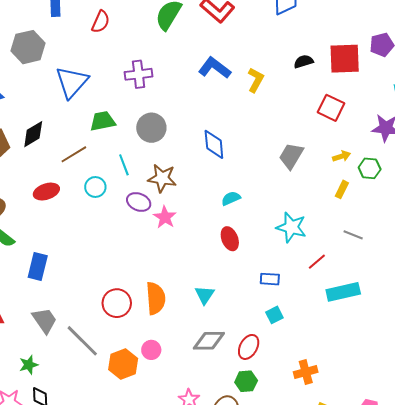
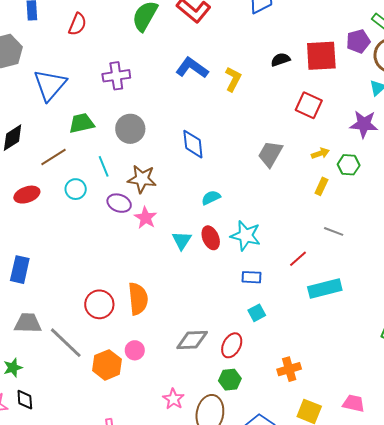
cyan star: (291, 227) -> (246, 236), moved
cyan triangle: (205, 295) -> (182, 240), moved
gray trapezoid: (45, 320) -> (28, 323), turned -52

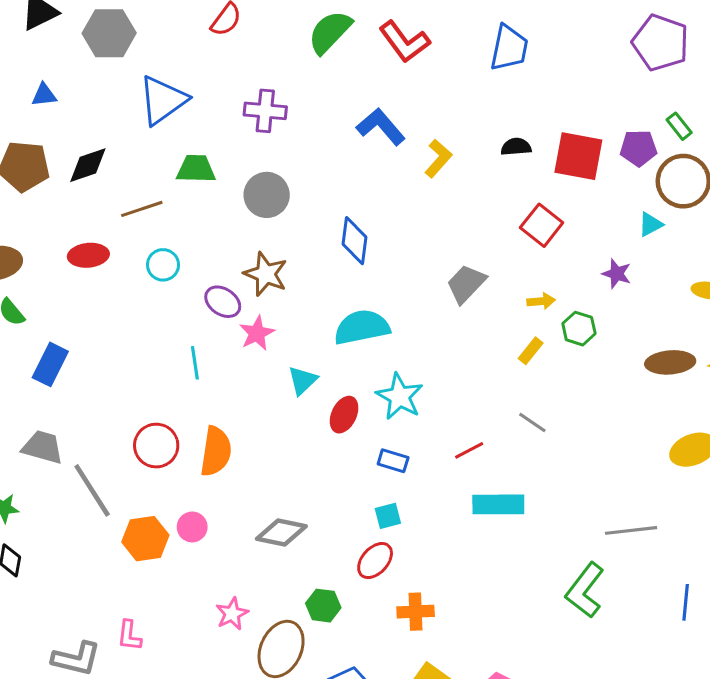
purple star: (364, 124) -> (617, 274), size x0.7
cyan line: (104, 166) -> (195, 363), moved
cyan semicircle: (211, 198) -> (362, 327), size x1.8
red ellipse: (211, 238) -> (344, 415), moved, turned 35
red ellipse: (232, 345) -> (375, 561), moved

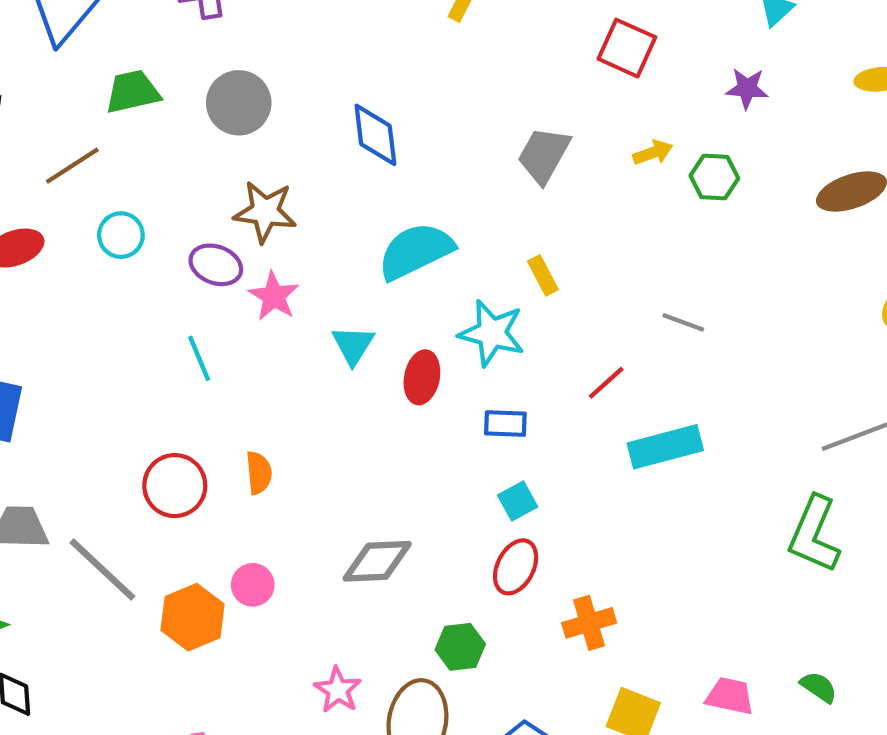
yellow rectangle: (531, 351) -> (543, 275), moved, turned -52
orange semicircle: (216, 451) -> (259, 473), size x0.6

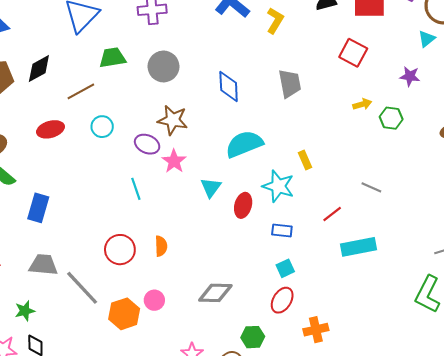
gray trapezoid: (544, 155) -> (290, 83), moved, turned 136

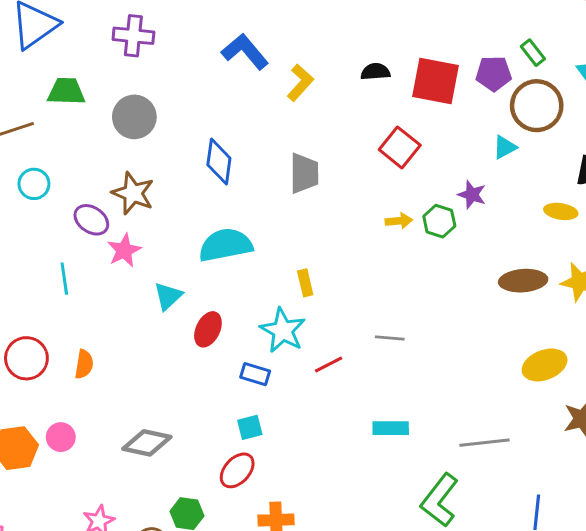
green hexagon: (391, 118) -> (439, 221), moved
cyan star: (278, 186) -> (283, 330), moved
gray line: (371, 187) -> (390, 338), turned -30
cyan rectangle: (359, 247) -> (391, 428), moved, size x0.7

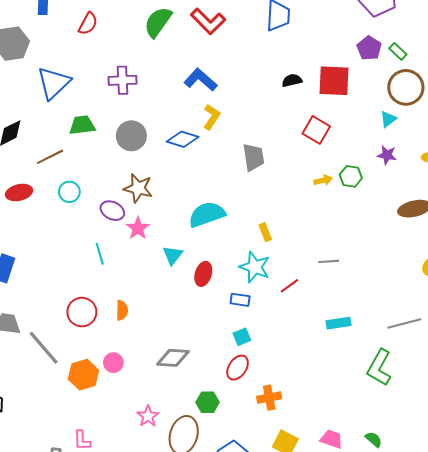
purple pentagon: (494, 74) -> (369, 48), moved, turned -30
yellow L-shape: (300, 83) -> (212, 117), moved
blue diamond: (219, 162) -> (183, 139), moved, turned -72
purple star: (472, 195) -> (387, 155), moved

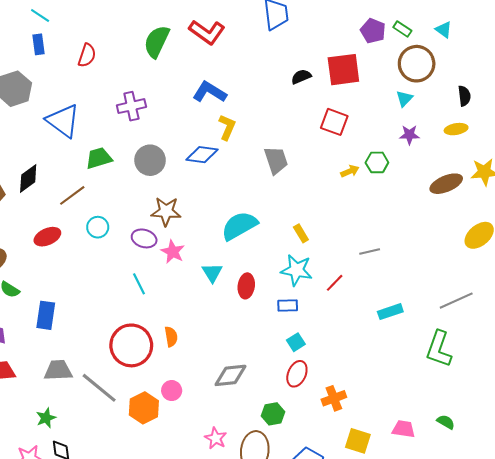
blue triangle: (54, 83) -> (63, 121), turned -30
red circle: (82, 312) -> (131, 345), size x1.4

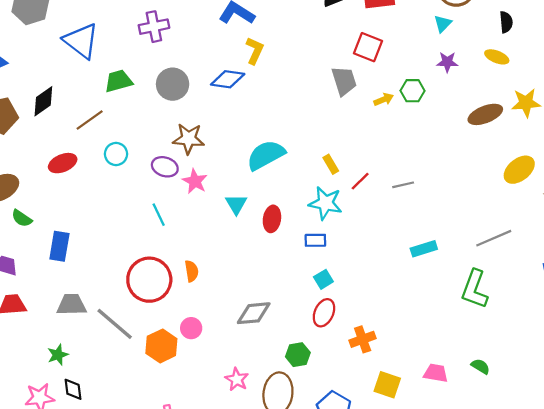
yellow ellipse: (456, 129) -> (497, 57), turned 30
gray trapezoid: (276, 160) -> (344, 81), moved
red line: (335, 283) -> (360, 181), moved

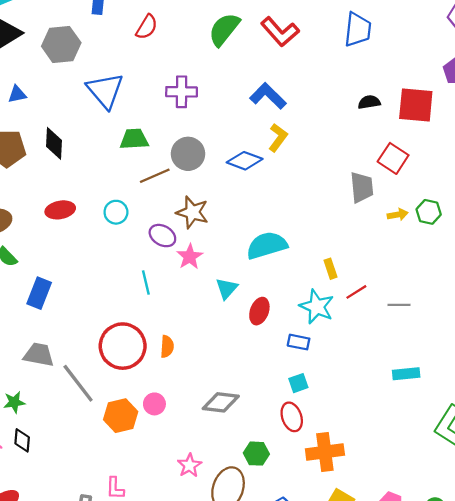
black diamond: (43, 101) -> (54, 143), turned -64
brown line: (90, 120) -> (155, 176), moved
red ellipse: (324, 313) -> (292, 417), turned -56
orange cross: (363, 339) -> (325, 452), size x1.4

